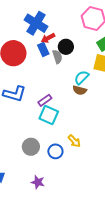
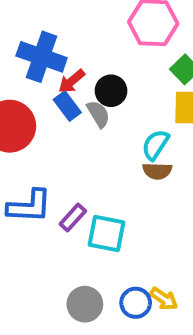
purple rectangle: (45, 100) -> (73, 217), moved
yellow arrow: (74, 141) -> (164, 299), moved

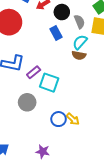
blue rectangle: (67, 106) -> (56, 33), moved
gray semicircle: (98, 114) -> (79, 22), moved
gray circle: (85, 304) -> (27, 102), moved

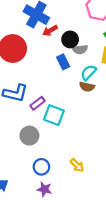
gray semicircle: (79, 22) -> (80, 49), moved, turned 104
blue circle: (59, 119) -> (41, 167), moved
yellow arrow: (73, 119) -> (77, 165), moved

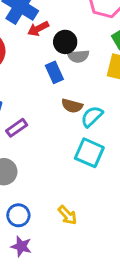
cyan semicircle: (89, 73) -> (92, 116), moved
brown semicircle: (87, 87) -> (72, 106), moved
cyan square: (54, 115) -> (89, 153), moved

